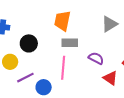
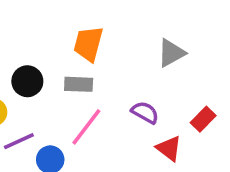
gray rectangle: (70, 43) -> (79, 84), moved
pink line: (63, 68) -> (86, 127), turned 30

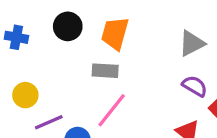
black circle: (27, 81) -> (68, 26), moved
purple semicircle: (145, 112) -> (195, 86), moved

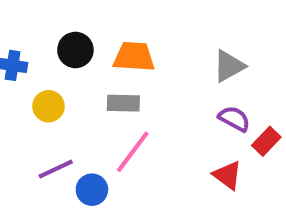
orange trapezoid: (115, 33) -> (134, 57), turned 80
yellow circle: (25, 95) -> (48, 106), moved

